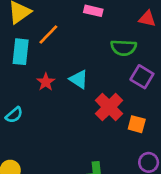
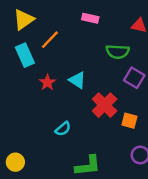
cyan rectangle: (21, 52) -> (25, 55), turned -30
cyan semicircle: (14, 115) -> (63, 129), moved

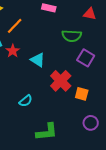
red star: (47, 82) -> (13, 51), moved

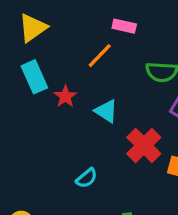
orange line: (15, 26) -> (100, 56), moved

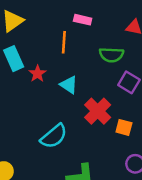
orange line: (100, 56) -> (64, 42), turned -40
cyan semicircle: (87, 178) -> (54, 136), size x1.6

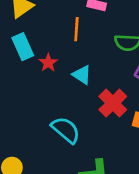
cyan semicircle: (54, 136) -> (66, 130), turned -100

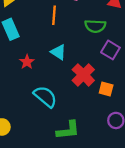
red star: (48, 63) -> (27, 62), moved

